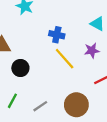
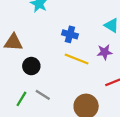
yellow line: (65, 59) -> (77, 59), turned -30
gray line: (40, 106) -> (43, 95), moved, turned 64

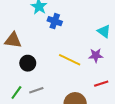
blue cross: (70, 34) -> (55, 21), moved
gray line: (43, 95) -> (36, 90), turned -56

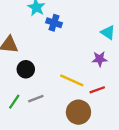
yellow line: (70, 60) -> (72, 80), moved
red line: (101, 84) -> (97, 90), moved

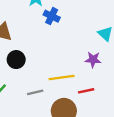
yellow line: (72, 80) -> (62, 78), turned -40
gray line: (36, 99) -> (35, 92), moved

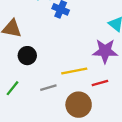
purple star: (93, 60) -> (105, 51), size x1.5

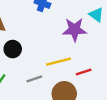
purple star: (105, 51) -> (75, 30), moved

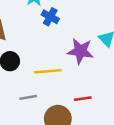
yellow line: (58, 62) -> (48, 71), moved

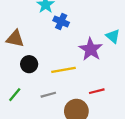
purple star: (80, 51) -> (91, 49), turned 30

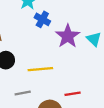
purple star: (91, 49) -> (68, 36), moved

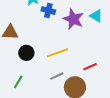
gray line: (23, 93) -> (57, 76), moved

